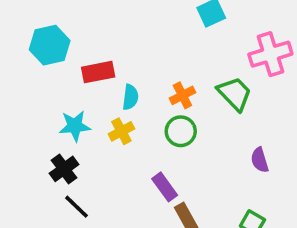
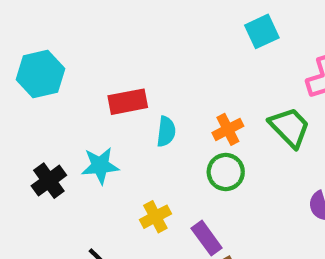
cyan hexagon: (50, 45) -> (40, 74), moved
yellow cross: (121, 131) -> (155, 217), moved
black cross: (64, 169) -> (49, 181), moved

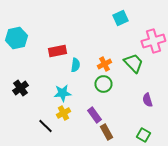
cyan star: (100, 166) -> (62, 93), moved
yellow cross: (155, 217) -> (63, 113), moved

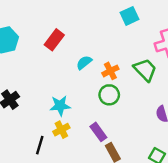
red rectangle: (57, 51) -> (54, 40), moved, turned -42
cyan semicircle: (75, 65) -> (84, 63), moved, turned -136
black line: (45, 126) -> (40, 145), turned 63

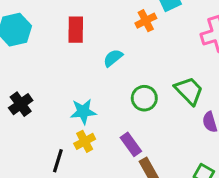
red rectangle: (54, 40) -> (76, 30), turned -36
green trapezoid: (145, 70) -> (189, 91), moved
orange cross: (110, 71) -> (146, 21), moved

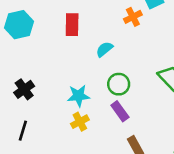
green circle: (144, 98) -> (119, 84), moved
purple rectangle: (131, 144) -> (120, 111), moved
black line: (58, 161) -> (23, 131), moved

